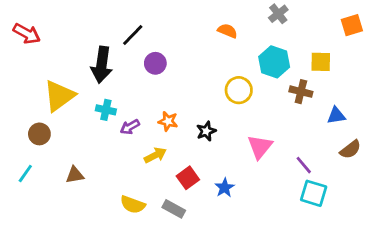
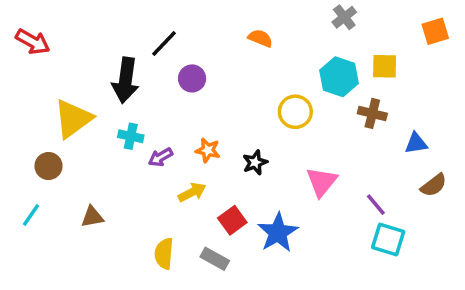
orange semicircle: (227, 31) -> (260, 38), moved
yellow square: (321, 62) -> (385, 66), moved
blue star: (225, 188) -> (278, 233), size x1.6
yellow semicircle: (133, 205) -> (164, 254), turned 75

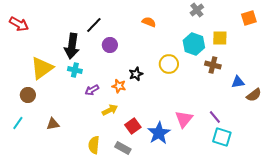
cyan cross: (131, 136) -> (75, 70), moved
black star: (255, 163) -> (136, 74), moved
pink triangle: (322, 182) -> (184, 119), moved
brown semicircle: (434, 185) -> (254, 95), moved

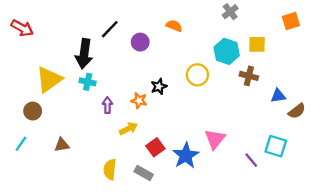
purple circle: (110, 45) -> (140, 42), moved
purple arrow: (92, 90) -> (107, 105), turned 120
purple line: (215, 117) -> (251, 160), moved
cyan square: (222, 137) -> (276, 146), moved

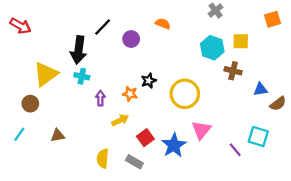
yellow circle: (197, 75) -> (185, 94), moved, size x1.4

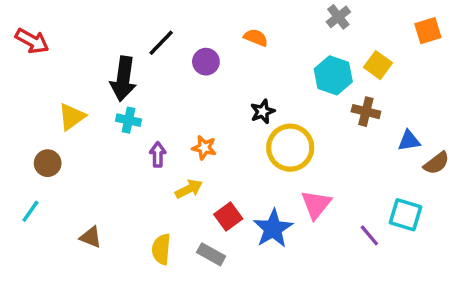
yellow square: (241, 41) -> (378, 65), turned 35
yellow triangle: (46, 74) -> (72, 117), size x0.7
black star: (149, 81) -> (263, 112), moved
brown triangle: (58, 135) -> (91, 237), moved, turned 32

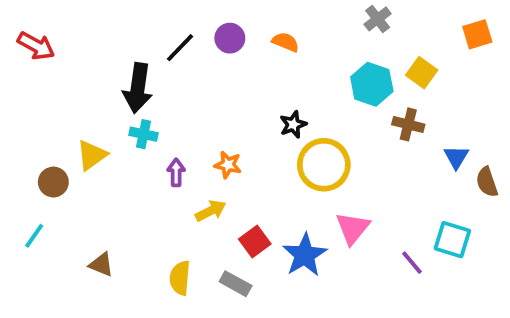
purple circle: (206, 62) -> (230, 38), moved
yellow triangle: (72, 117) -> (92, 155), moved
blue triangle: (409, 141) -> (456, 157), turned -50
brown semicircle: (436, 163) -> (487, 182), turned 108

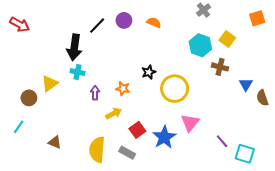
black star: (293, 124) -> (149, 72), moved
cyan square: (452, 240) -> (245, 154), moved
yellow semicircle: (180, 278) -> (97, 150), size x1.4

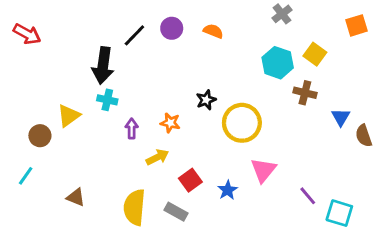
blue star: (164, 137) -> (228, 190), size x0.6

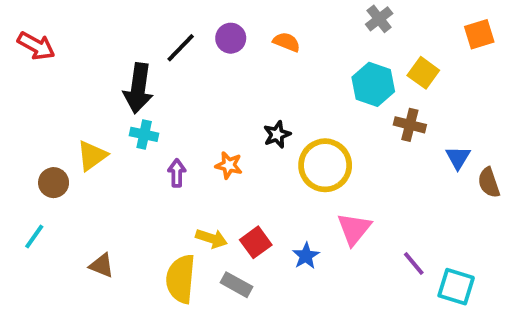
yellow arrow: (157, 157) -> (211, 238), moved, turned 45

